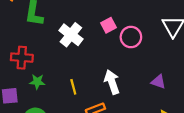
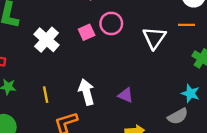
pink circle: (131, 37) -> (111, 23), moved
purple triangle: (158, 82) -> (126, 95), moved

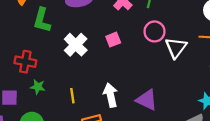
pink circle: (111, 23) -> (155, 31), moved
purple triangle: (126, 95) -> (147, 100), size x1.5

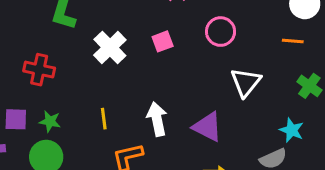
white triangle: (176, 48) -> (246, 82), moved
green star: (38, 87) -> (50, 121), moved

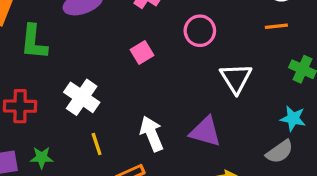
white cross: (110, 48) -> (82, 97), moved

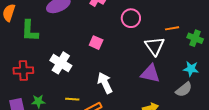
orange line: (276, 26) -> (172, 28), moved
pink square: (142, 53) -> (96, 43), moved, turned -32
purple triangle: (205, 132) -> (150, 74), moved
yellow line: (97, 144) -> (72, 99), moved, turned -64

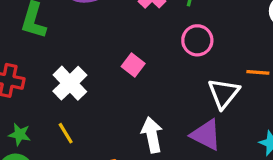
white arrow: (105, 83) -> (152, 135), moved
yellow line: (72, 99) -> (66, 133), moved, turned 40

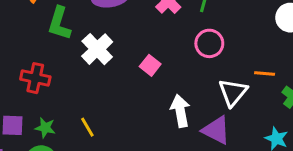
white cross: (70, 83) -> (97, 49), moved
white arrow: (152, 135) -> (180, 111), moved

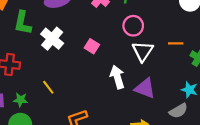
white triangle: (233, 92) -> (143, 51), moved
yellow line: (87, 127) -> (48, 87), moved

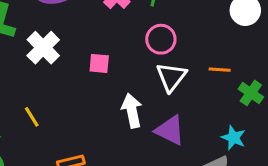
pink square: (92, 46) -> (99, 63), turned -32

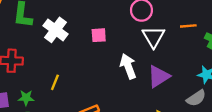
yellow line: (32, 117) -> (55, 82), turned 63
purple triangle: (170, 130) -> (159, 76), turned -50

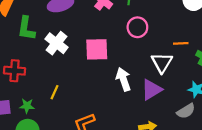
pink square: (99, 35) -> (97, 49), size x1.6
white triangle: (153, 37) -> (162, 63), moved

